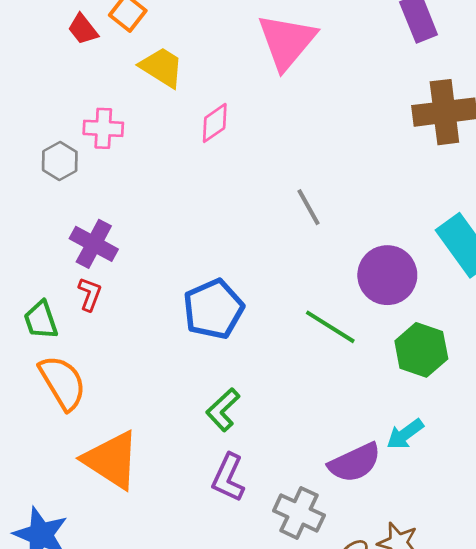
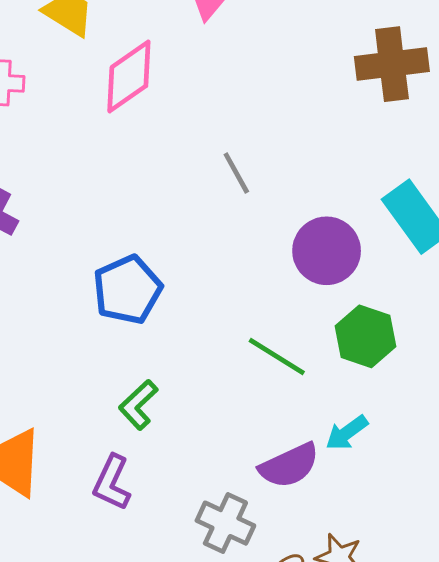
pink diamond: (215, 123) -> (129, 77), size x1.6
green line: (330, 327) -> (277, 357), moved
purple L-shape: (228, 478) -> (112, 483), moved

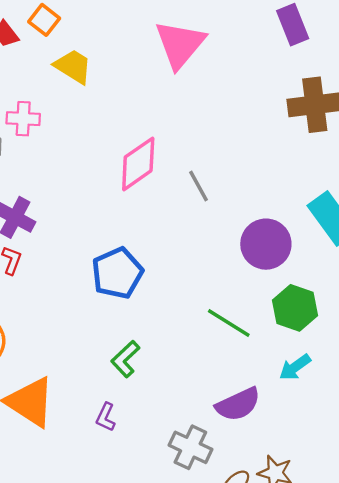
pink diamond: (129, 77) -> (138, 164), moved
cyan arrow: (347, 433) -> (295, 367), moved
purple L-shape: (112, 483) -> (106, 417), size x0.7

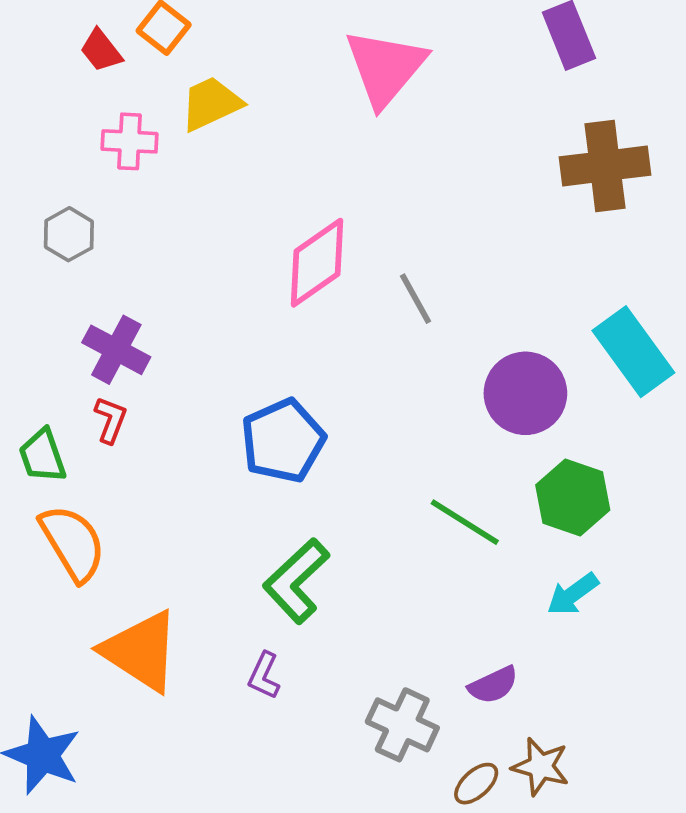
yellow trapezoid: (73, 66) -> (211, 104), turned -57
pink cross: (23, 119) -> (130, 141), moved
green L-shape: (125, 359) -> (296, 581), size x1.4
purple semicircle: (238, 404) -> (493, 685), moved, size x0.7

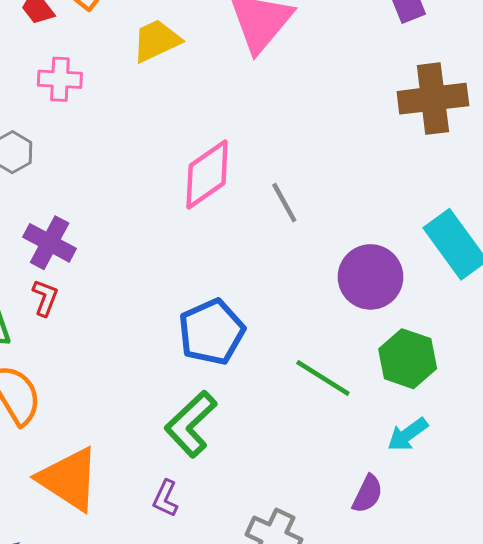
yellow trapezoid: (211, 104) -> (157, 41), moved
blue pentagon: (283, 441) -> (211, 332), moved
purple semicircle: (493, 685) -> (368, 494), moved, turned -39

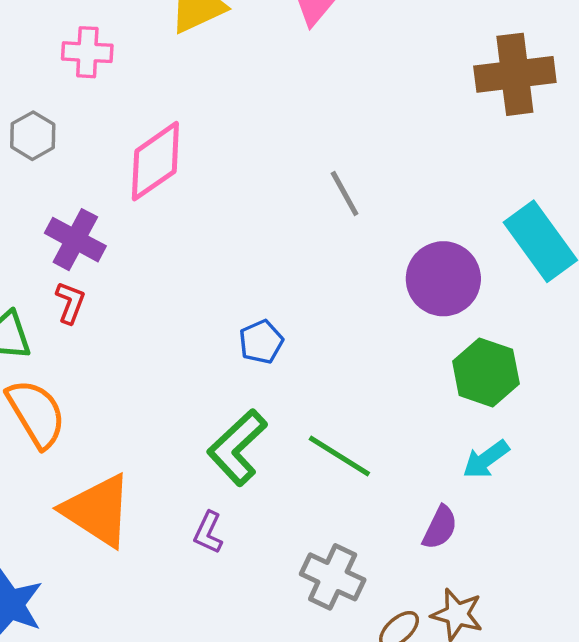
pink diamond: (207, 174) -> (155, 161), moved
blue pentagon: (211, 332) -> (261, 342), size x0.6
green line: (323, 378) -> (339, 456), moved

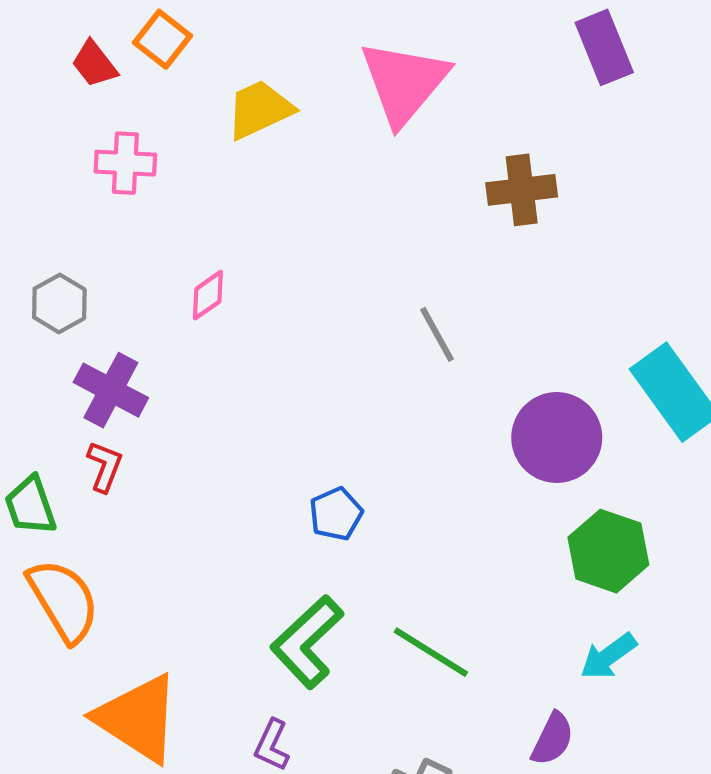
brown cross: (515, 74) -> (522, 190), moved, size x0.7
gray hexagon: (33, 136) -> (59, 303), moved
pink diamond: (155, 161) -> (208, 295), size x0.5

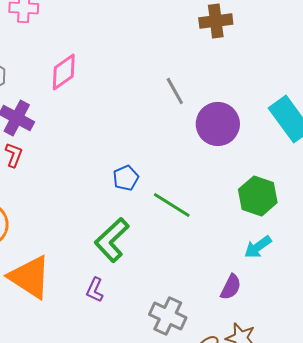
pink diamond: (208, 295) -> (64, 72), size x1.5
purple circle: (557, 438) -> (218, 124), moved
green line: (431, 652) -> (172, 205), moved

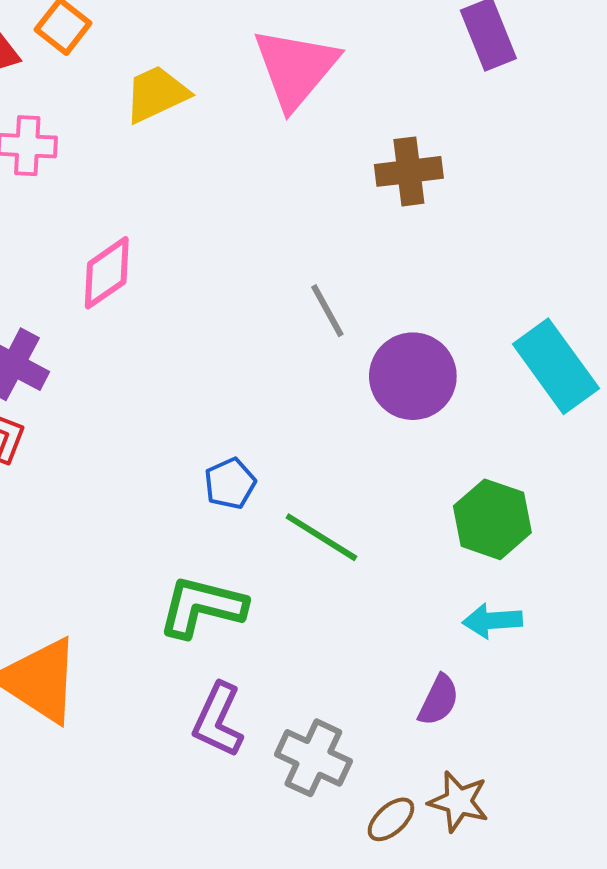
green L-shape: (112, 240) -> (202, 607), turned 57
cyan arrow: (258, 247) -> (492, 621), turned 32
purple L-shape: (95, 290) -> (218, 720), moved, size x1.5

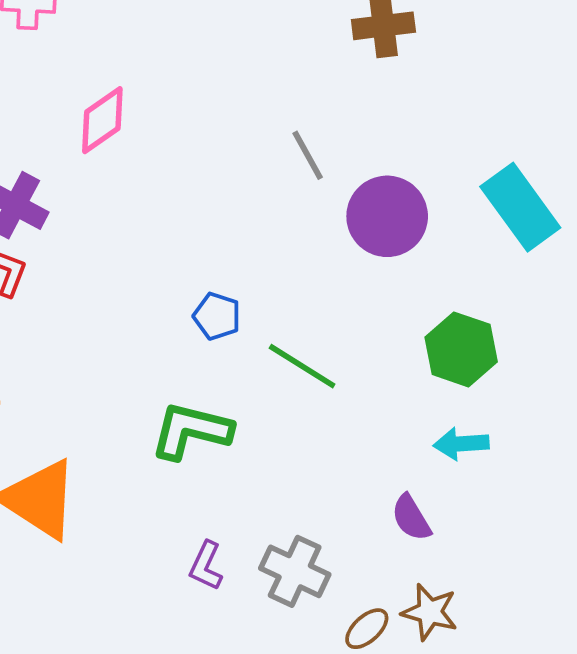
blue pentagon: (230, 484) -> (217, 316), turned -30
purple semicircle: (439, 700) -> (411, 518), turned 123
purple L-shape: (218, 720) -> (206, 566), moved, size x0.7

